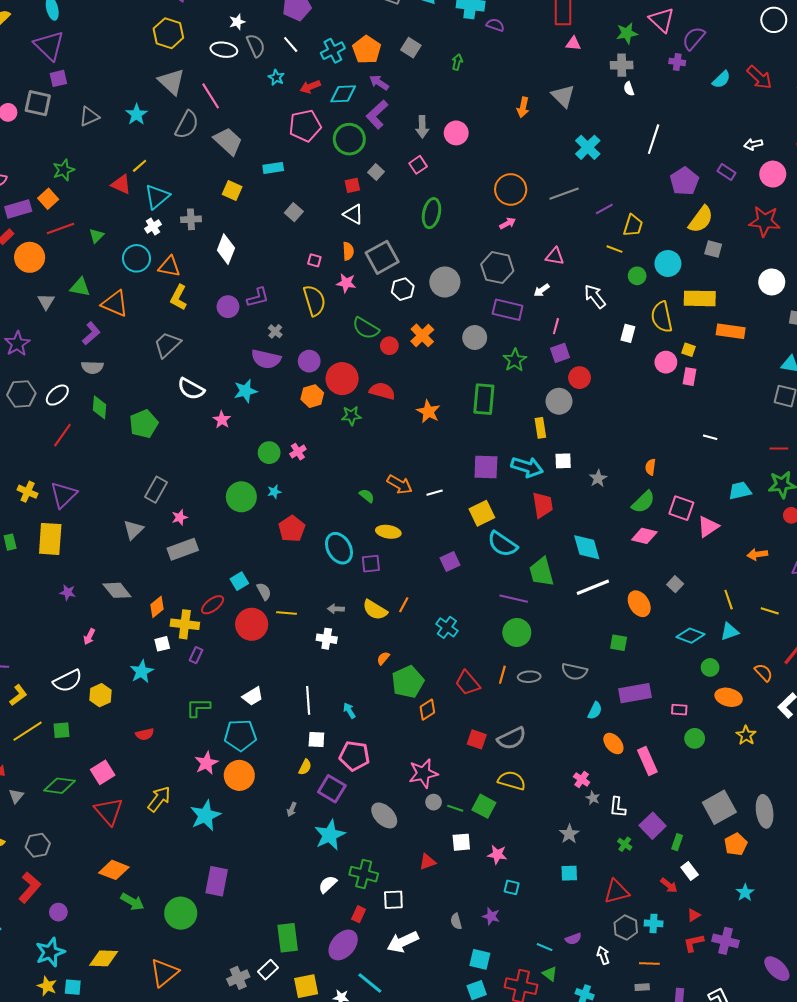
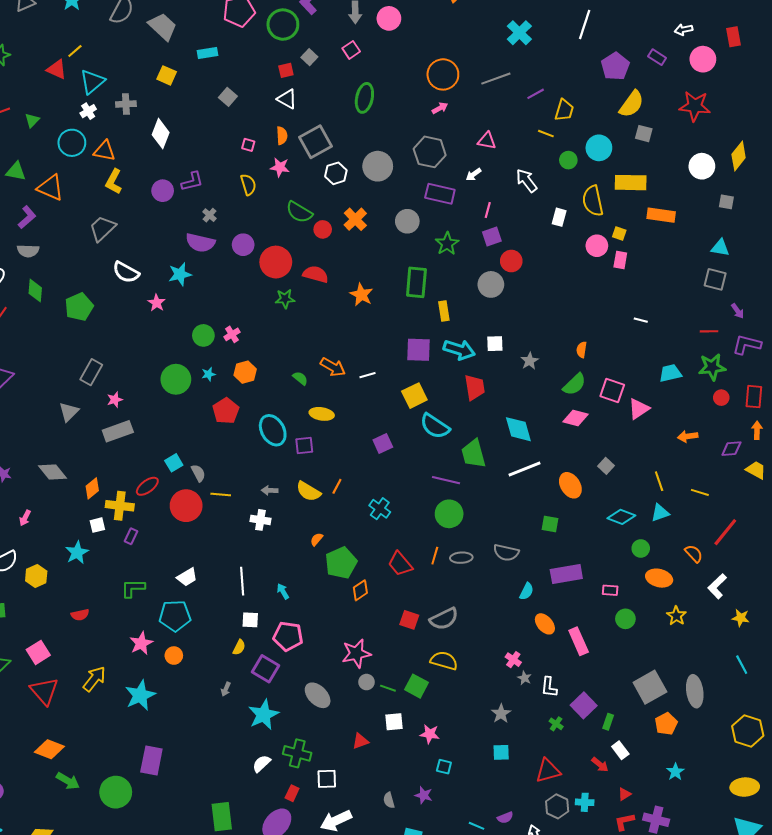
yellow semicircle: (314, 300) -> (248, 185), size x0.7
orange hexagon: (312, 396) -> (245, 372), moved
yellow rectangle: (540, 428) -> (444, 311), moved
orange circle: (239, 775) -> (174, 656), size x0.6

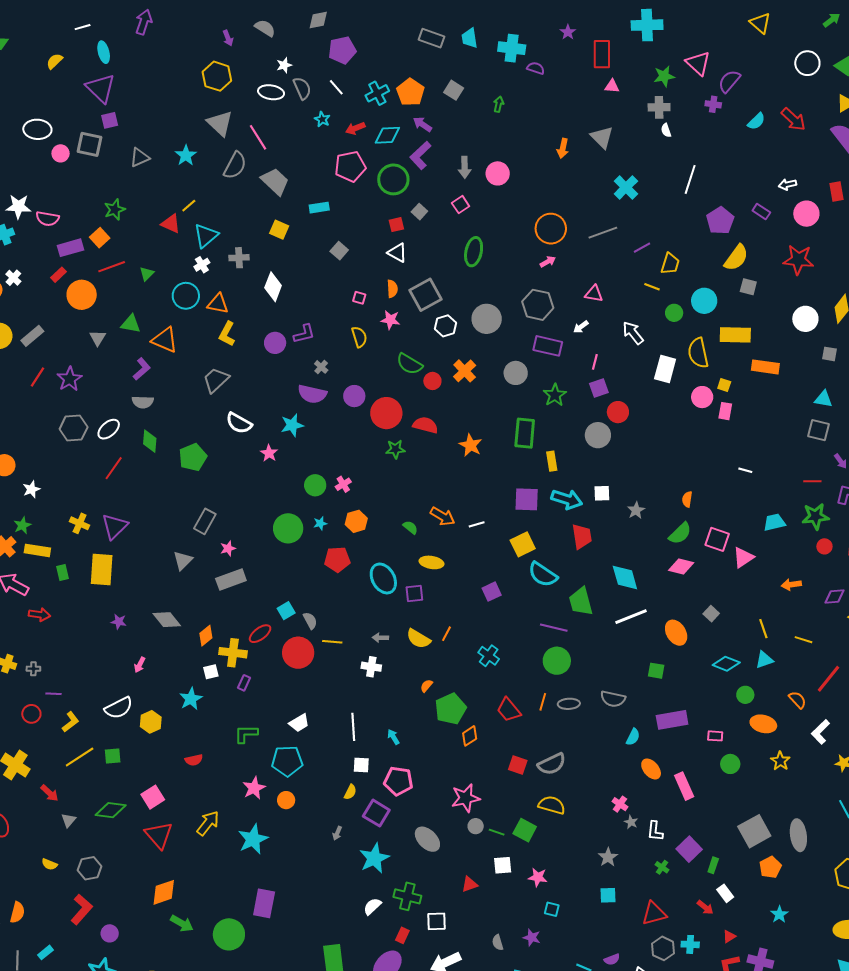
white rectangle: (559, 217) -> (665, 369), size x1.5
red pentagon: (226, 411) -> (337, 559), turned 30
orange diamond: (49, 749) -> (164, 892), turned -40

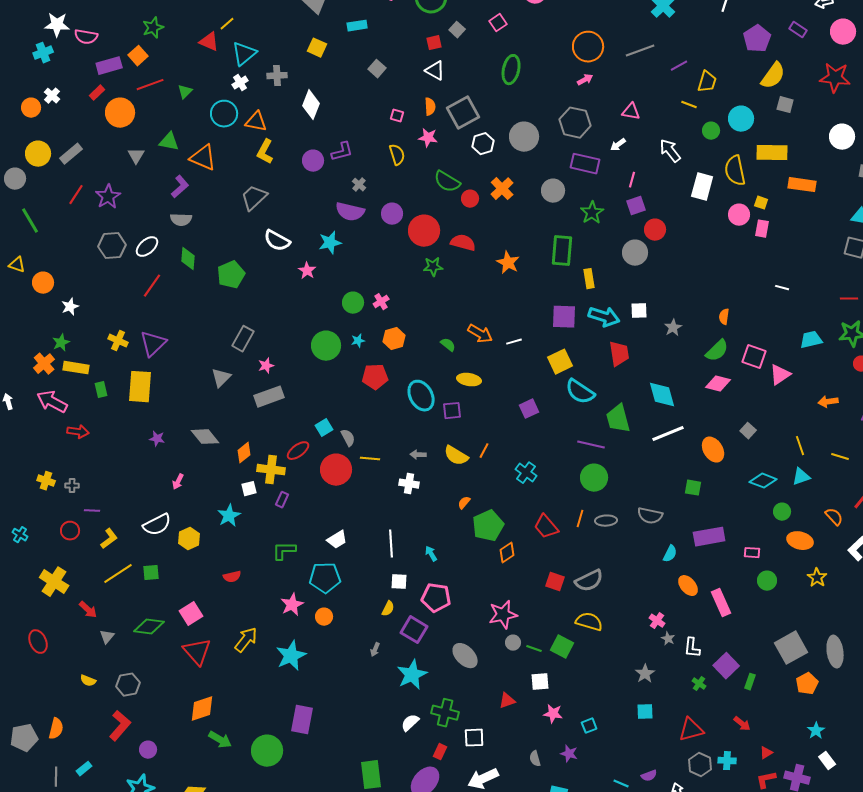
pink star: (538, 877) -> (553, 714), moved
white rectangle: (725, 893) -> (827, 761), moved
cyan square: (552, 909) -> (589, 726), turned -35

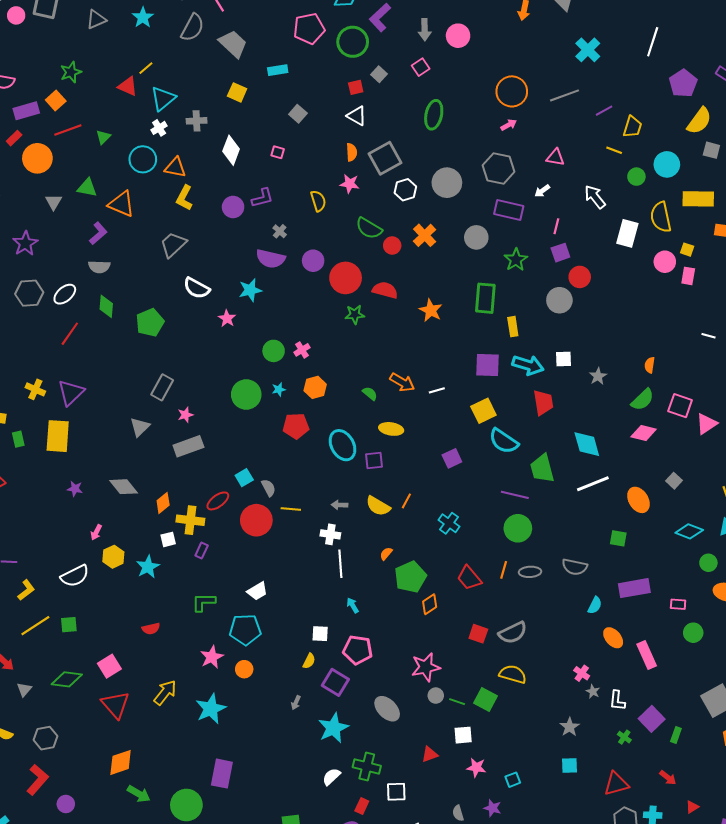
pink square: (397, 116) -> (278, 152), moved
yellow hexagon: (189, 539) -> (113, 557), moved
white line: (391, 544) -> (340, 564), moved

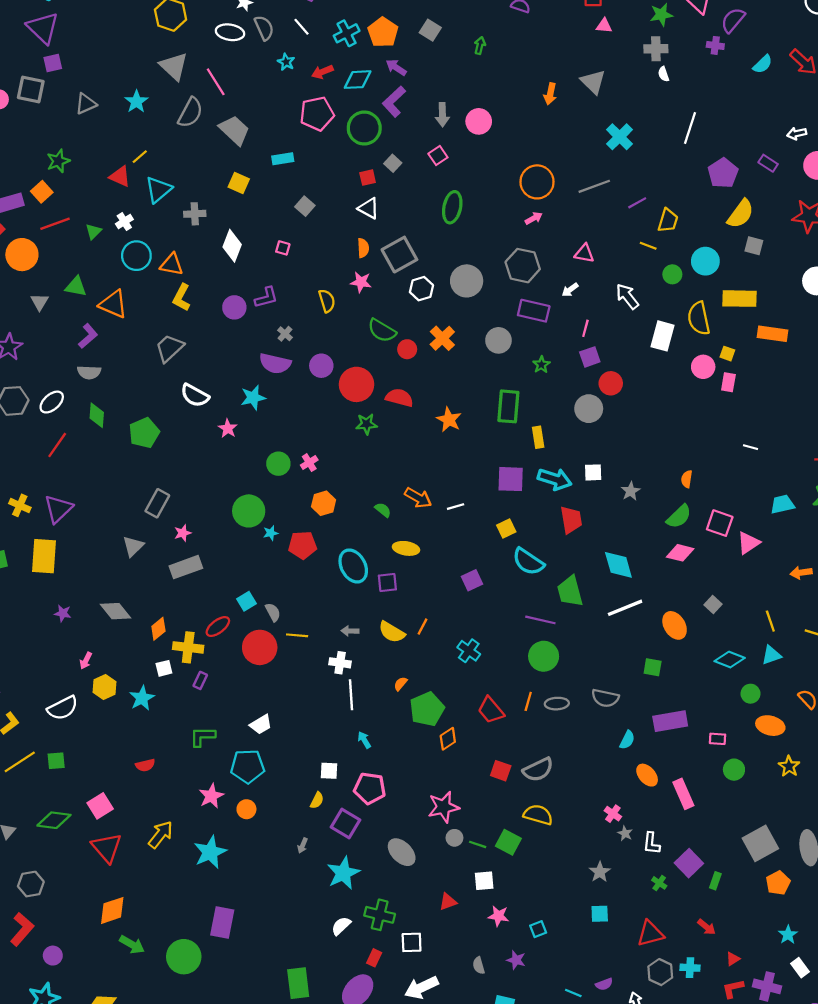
white cross: (159, 128) -> (124, 222), moved
green star: (516, 260) -> (541, 365), size x0.7
cyan star: (279, 389) -> (271, 533), moved
yellow square: (483, 411) -> (506, 529), size x0.7

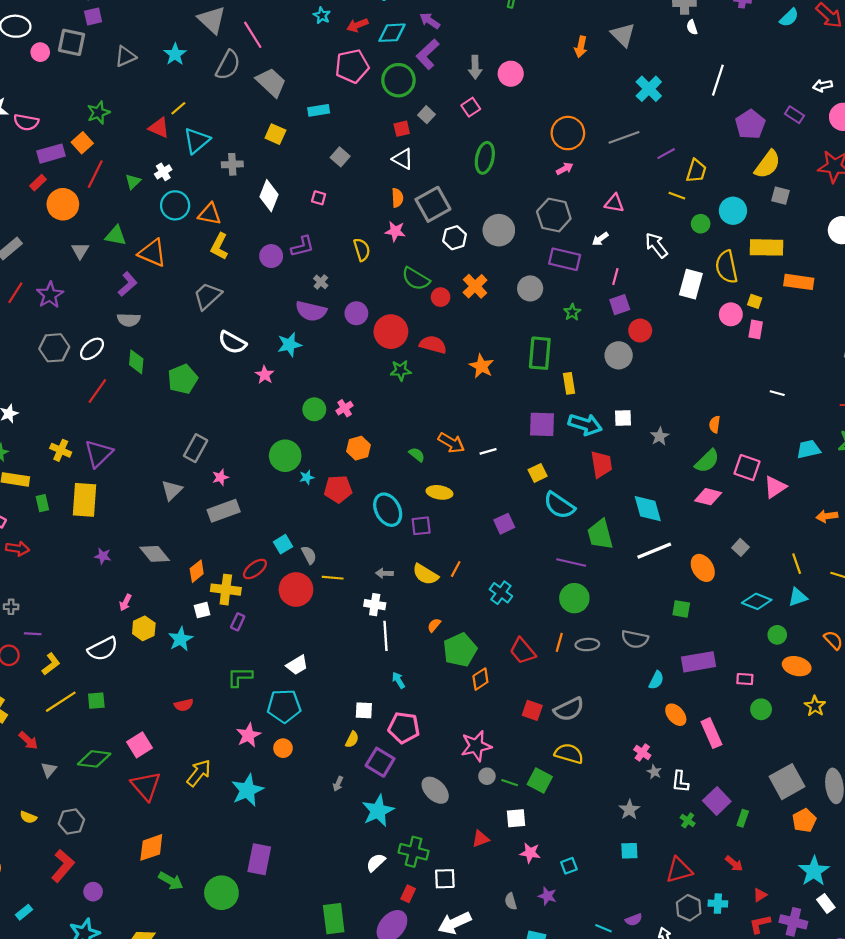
red line: (55, 224) -> (95, 174), turned -44
cyan star: (788, 935) -> (814, 871), size x1.6

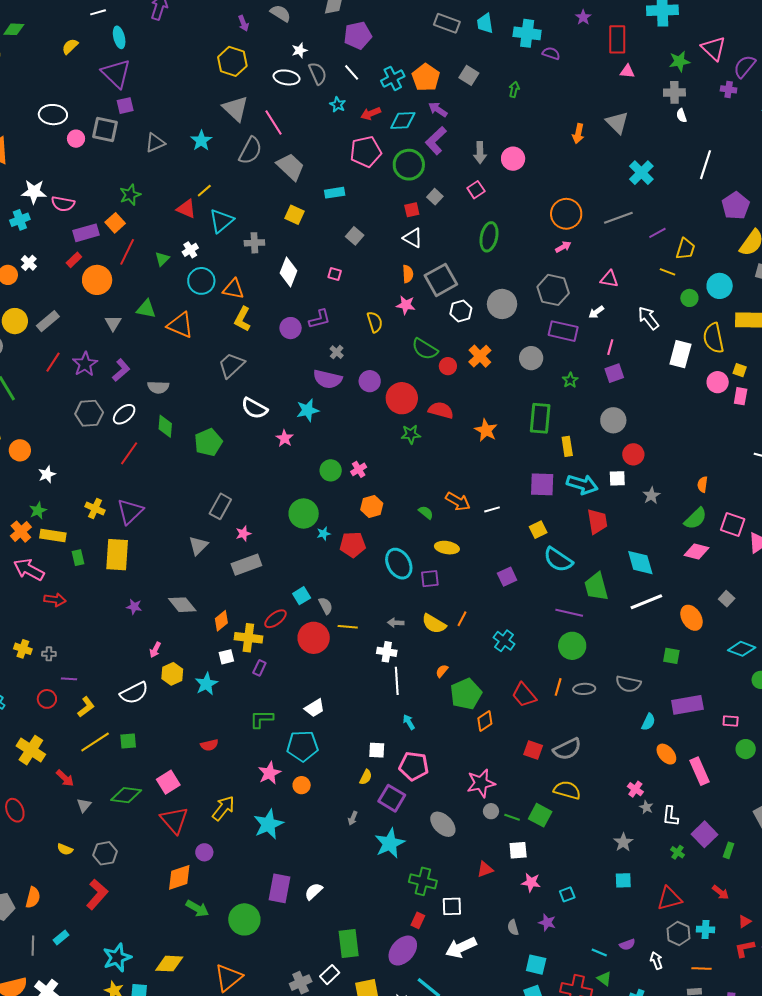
purple L-shape: (128, 284) -> (121, 370), moved
red circle: (640, 331) -> (633, 454), moved
white semicircle: (376, 863) -> (314, 891), moved
purple circle: (93, 892) -> (204, 852), moved

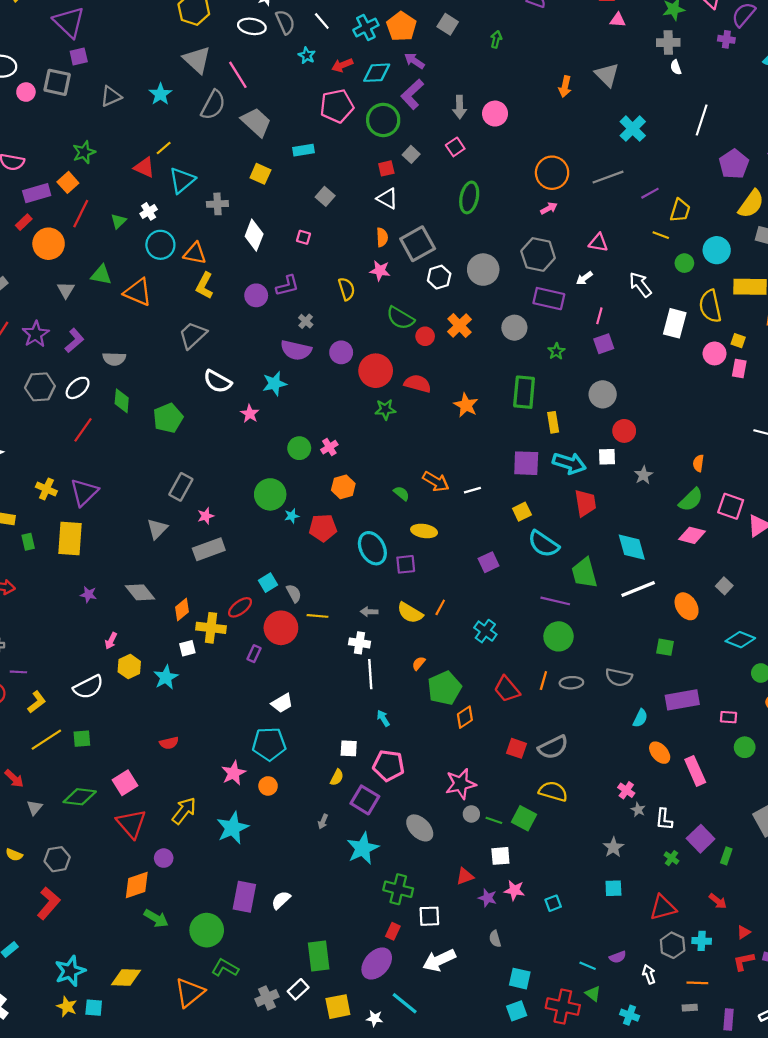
purple rectangle: (259, 668) -> (254, 654), moved
green L-shape: (261, 719) -> (225, 968), moved, turned 30
purple star: (547, 922) -> (488, 898), moved

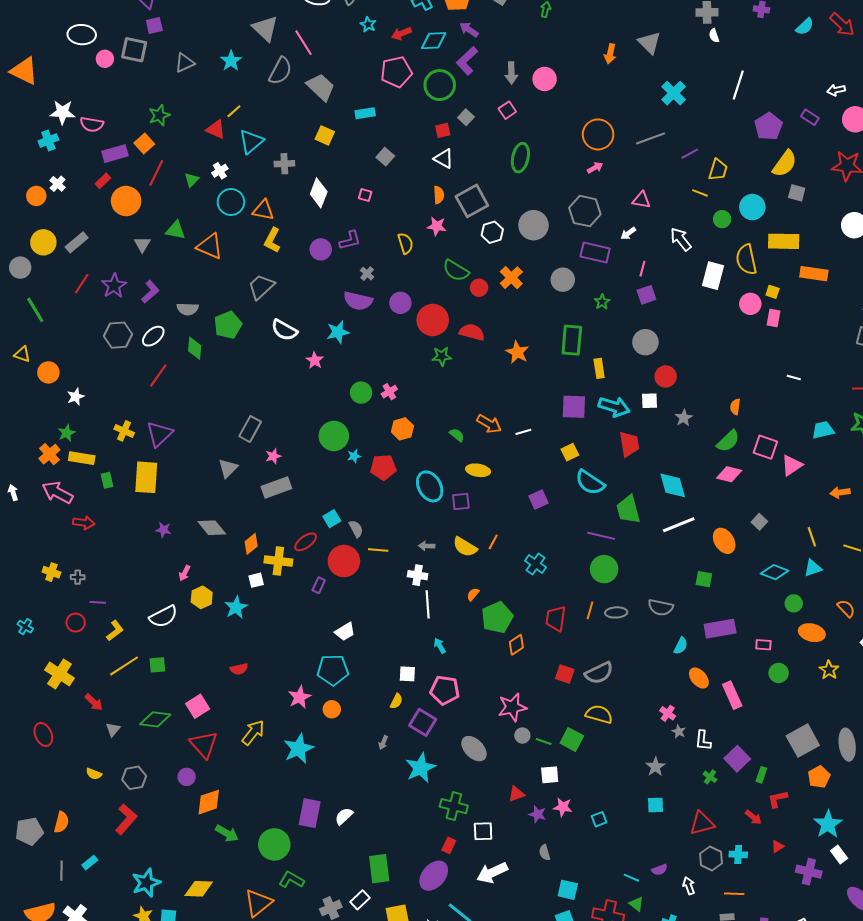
green pentagon: (168, 418) -> (228, 325), moved
red trapezoid: (507, 689) -> (556, 619), turned 48
purple circle: (164, 858) -> (187, 777), moved
red L-shape: (744, 961) -> (778, 799), moved

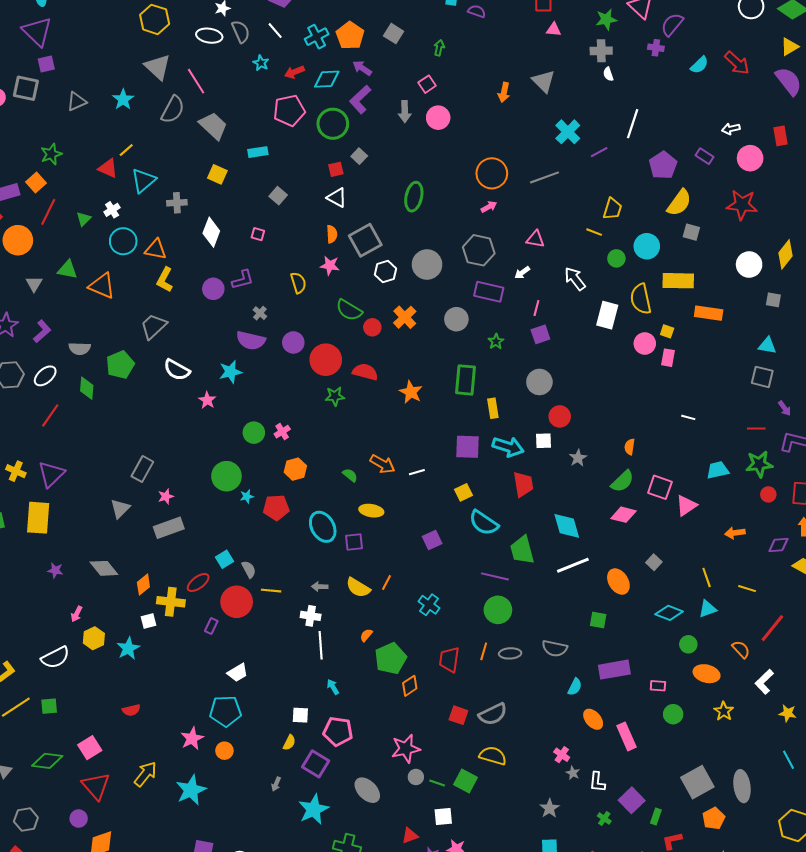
pink square: (507, 110) -> (427, 84), moved
purple line: (690, 154) -> (599, 152), moved

